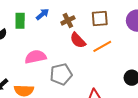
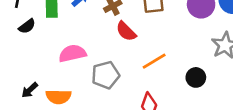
orange line: (102, 46) -> (154, 61), moved

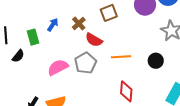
orange line: (154, 61) -> (121, 57), turned 42
gray pentagon: (106, 75) -> (86, 63), moved

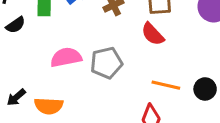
red semicircle: (94, 40) -> (153, 34), moved
orange line: (121, 57) -> (166, 85), moved

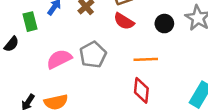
black circle: (205, 89) -> (164, 24), moved

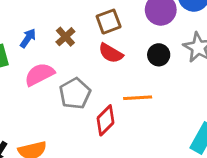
pink semicircle: (59, 59) -> (39, 74), moved
red diamond: (141, 90) -> (106, 120), moved, turned 40

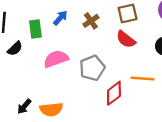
pink semicircle: (39, 74) -> (56, 59), moved

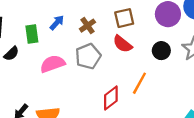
gray pentagon: (92, 68) -> (88, 56), moved
orange line: (143, 79) -> (139, 83), turned -65

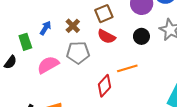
gray pentagon: (88, 56) -> (78, 53), turned 30
orange line: (139, 83) -> (127, 68), turned 54

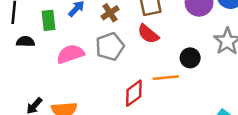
black circle: (141, 36) -> (190, 58), moved
gray pentagon: (78, 53) -> (110, 47), turned -30
black semicircle: (10, 62) -> (25, 42), turned -136

